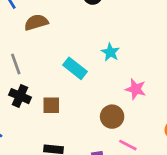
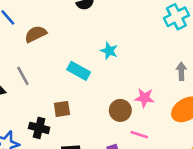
pink star: (136, 89) -> (144, 98), moved
black cross: (20, 96) -> (39, 128), moved

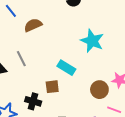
cyan star: (109, 51) -> (92, 41), size x1.6
cyan rectangle: (79, 71) -> (66, 68), moved

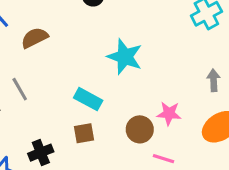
brown square: (52, 87) -> (84, 133), moved
black cross: (33, 101) -> (41, 153), turned -35

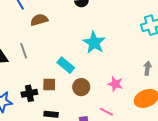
brown circle: (140, 129) -> (81, 87), moved
brown square: (84, 133) -> (49, 85), moved

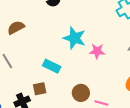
pink star: (115, 84) -> (97, 51), moved
brown circle: (81, 87) -> (81, 93), moved

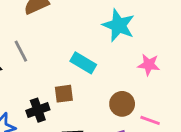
pink star: (97, 51) -> (149, 65), moved

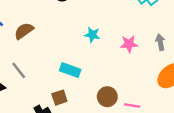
cyan star: (119, 25) -> (92, 35), size x0.6
pink star: (149, 65) -> (129, 44), moved

